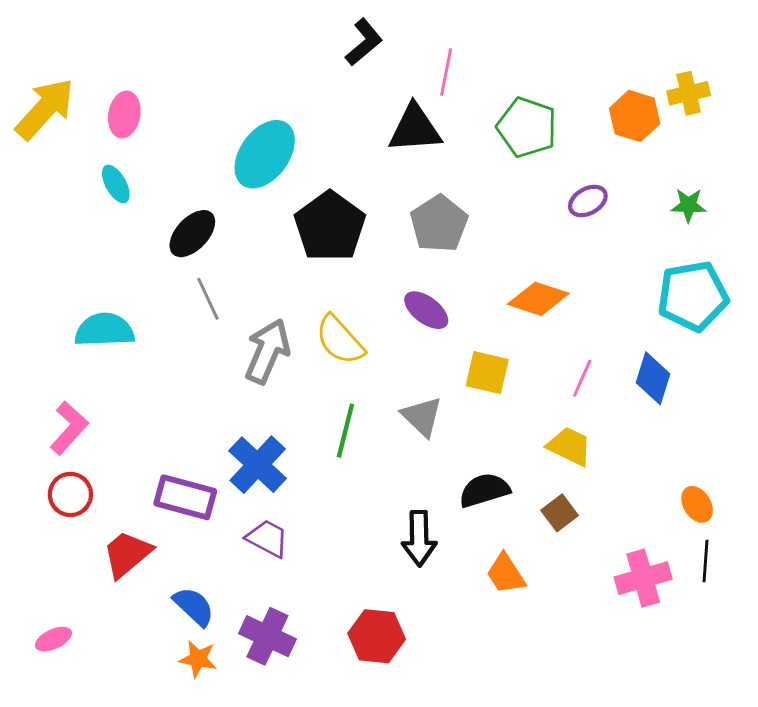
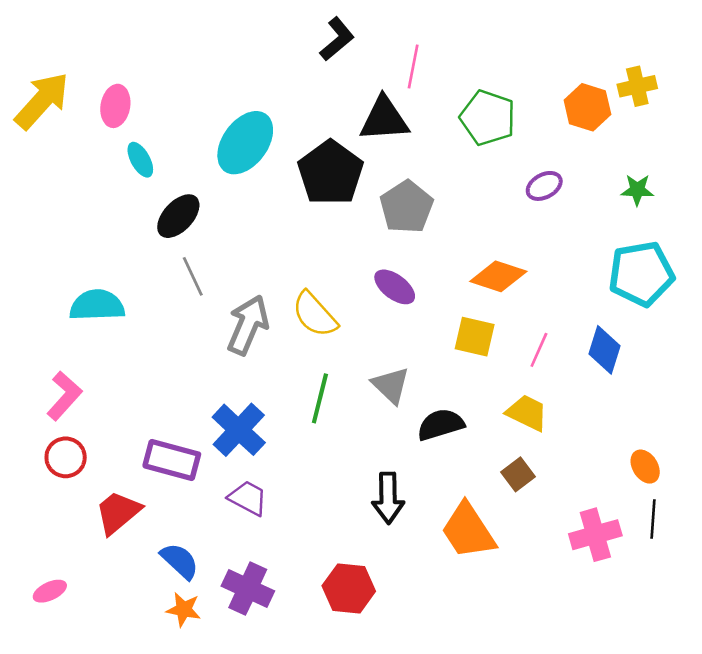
cyan ellipse: (116, 184) -> (140, 160), moved
black pentagon: (330, 227) -> (330, 173), moved
yellow square: (487, 373) -> (475, 337), moved
black semicircle: (484, 490) -> (441, 425), moved
orange trapezoid: (506, 574) -> (468, 531), size x1.5

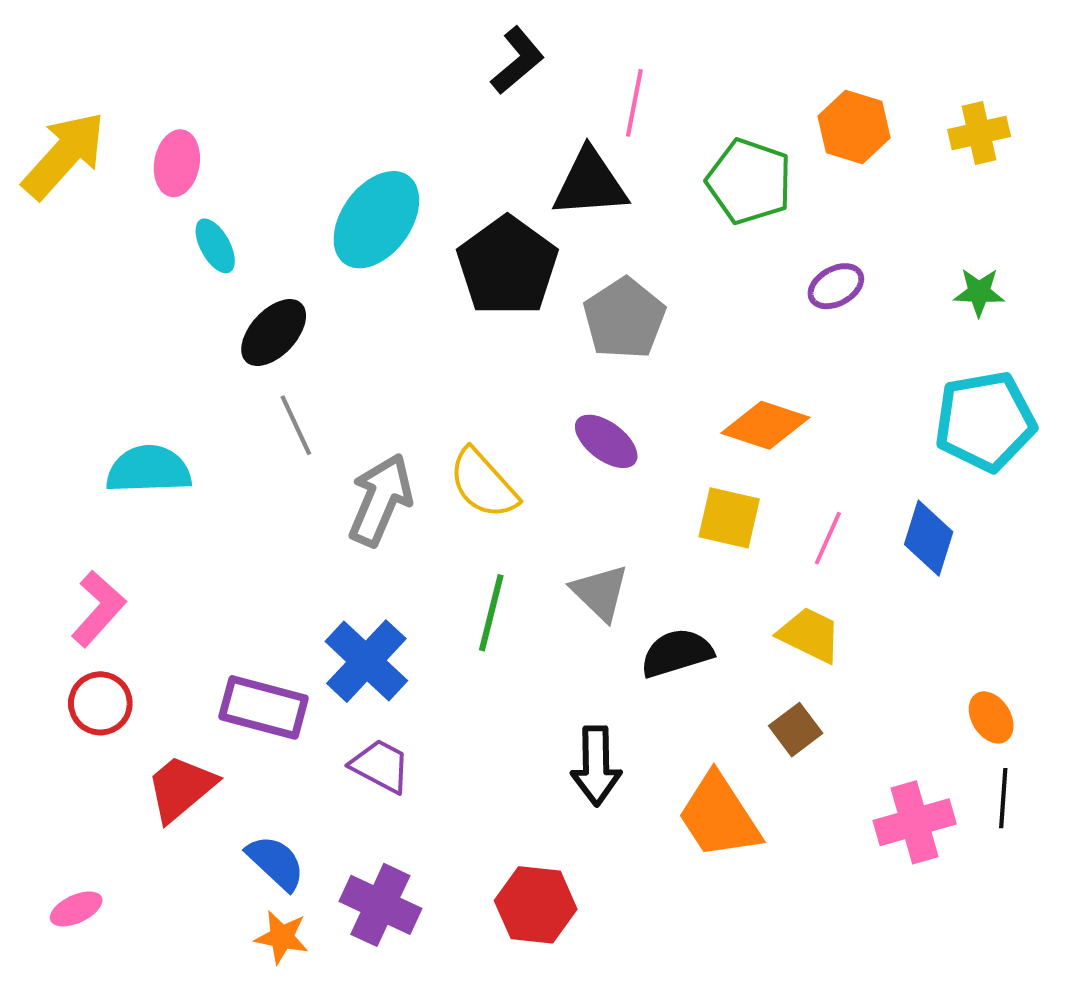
orange hexagon: (587, 107) -> (854, 127), moved

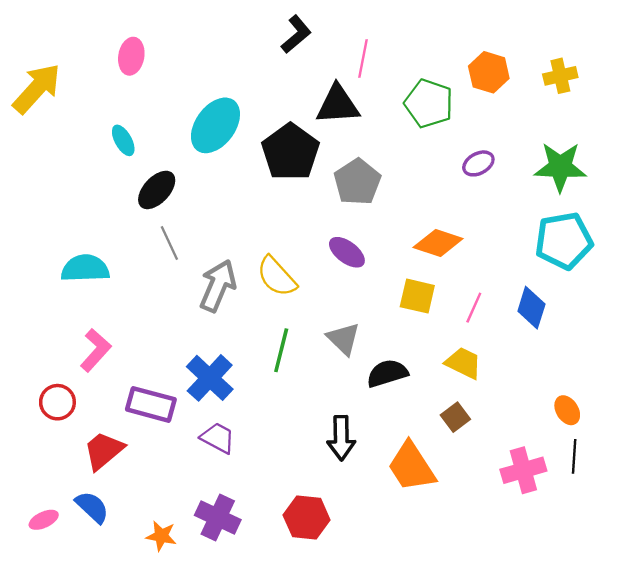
pink ellipse: (177, 163) -> (131, 56), moved
green star: (979, 292) -> (560, 167), size x1.8
pink L-shape: (98, 609) -> (96, 350), moved
blue semicircle: (276, 863) -> (92, 507), moved

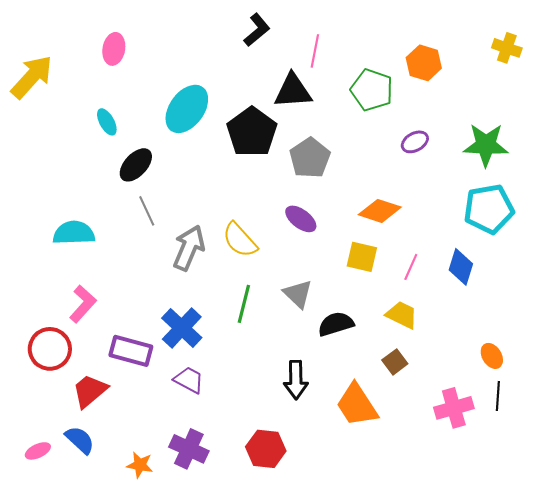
yellow cross: (560, 76) -> (507, 48), moved, turned 32
red circle: (57, 402) -> (50, 349), size x1.4

